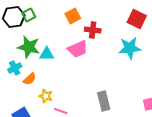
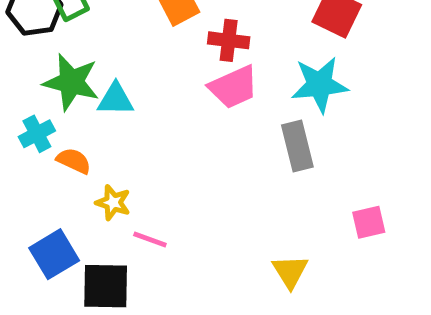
pink trapezoid: (78, 49) -> (234, 87), moved
orange semicircle: (30, 79) -> (74, 161), turned -112
gray rectangle: (104, 101) -> (297, 146), moved

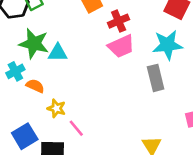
red cross: (229, 40) -> (119, 21), turned -30
pink line: (150, 239) -> (76, 128), turned 30

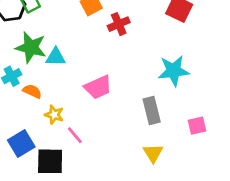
cyan star: (168, 45) -> (174, 71), moved
pink trapezoid: (121, 46) -> (98, 87), moved
gray rectangle: (156, 78) -> (152, 111), moved

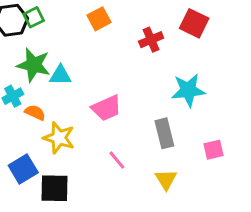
red cross: (119, 24) -> (151, 40), moved
yellow star: (54, 115) -> (59, 138), size x1.5
pink line: (75, 135) -> (117, 160), moved

